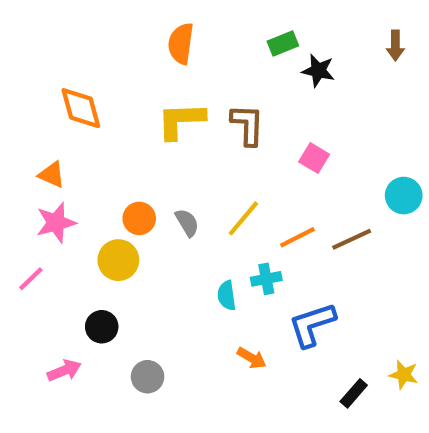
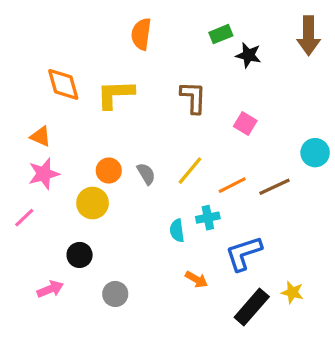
brown arrow: (395, 46) -> (309, 36), size x1.6
yellow L-shape: (181, 121) -> (115, 94), moved
yellow star: (404, 375) -> (292, 292), moved
black rectangle: (354, 393) -> (252, 307), moved, size x1.6

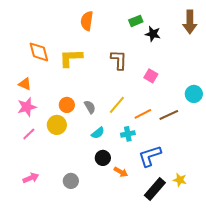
pink line: (24, 218) -> (29, 134), moved
cyan semicircle: (177, 231) -> (98, 133), moved, turned -120
black circle: (80, 255) -> (103, 158), moved

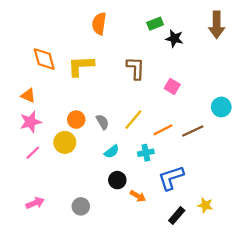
black rectangle: (155, 189) -> (177, 216), size x0.7

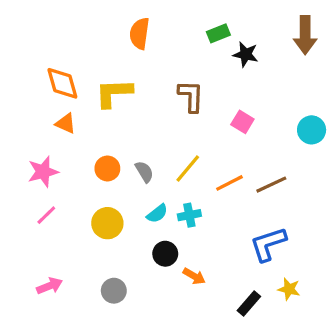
orange triangle: (28, 96) -> (66, 123), moved
cyan circle: (221, 107) -> (312, 130), moved
yellow circle: (65, 142) -> (107, 223), moved
cyan cross: (146, 153) -> (189, 215), moved
blue L-shape: (171, 178) -> (268, 244), moved

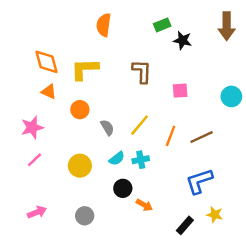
pink square: (242, 122) -> (180, 91), turned -35
orange circle: (107, 168) -> (80, 110), moved
orange line: (230, 183) -> (171, 136), turned -42

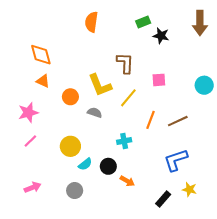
yellow L-shape: (85, 69) -> (100, 85), moved, turned -110
yellow line: (140, 125) -> (128, 98), moved
gray semicircle: (107, 127) -> (95, 113), turned -40
cyan semicircle: (117, 159) -> (85, 164), moved

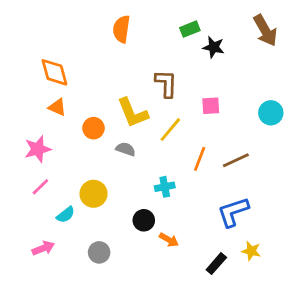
brown arrow: (200, 23) -> (265, 30), turned -30
cyan semicircle: (85, 164) -> (66, 215), moved

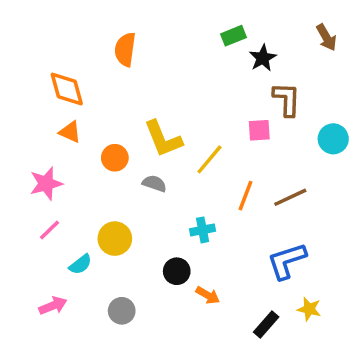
orange semicircle: (121, 29) -> (125, 49), moved
brown arrow: (265, 30) -> (326, 37), size x0.7
black star: (214, 47) -> (263, 58), turned 30
brown L-shape: (166, 83) -> (287, 99), moved

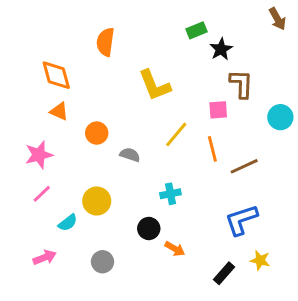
brown arrow: (326, 37) -> (277, 19), moved
yellow L-shape: (163, 139) -> (155, 85), moved
orange line: (246, 196) -> (212, 149), moved, turned -35

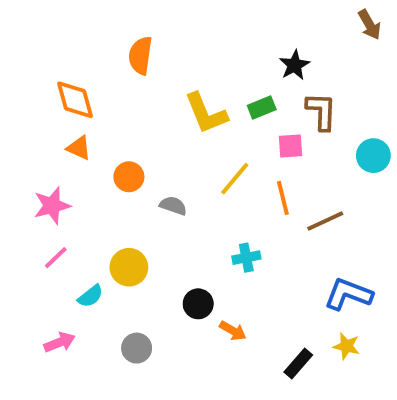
green rectangle: (196, 30) -> (262, 107), moved
cyan cross: (170, 194) -> (246, 258), moved
blue L-shape: (241, 220) -> (348, 294), moved, turned 39

